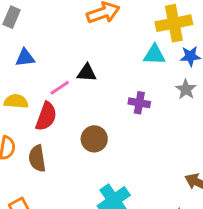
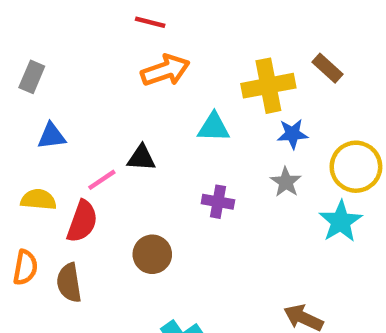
cyan triangle: (154, 55) -> (214, 127), moved

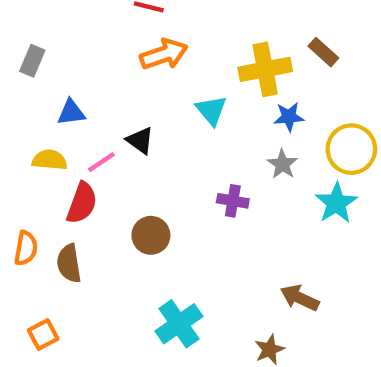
cyan triangle: (214, 127) -> (211, 110), turned 48
blue triangle: (52, 136) -> (71, 112), moved
black triangle: (141, 158) -> (140, 140), turned 32
yellow semicircle: (38, 200) -> (50, 160), moved
purple cross: (218, 202) -> (233, 201), moved

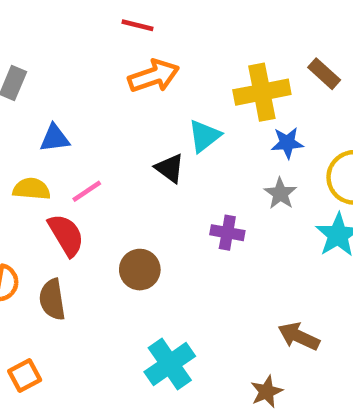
cyan triangle: (211, 110) -> (204, 136), turned 32
black triangle: (140, 140) -> (170, 168), moved
red semicircle: (82, 203) -> (66, 235), turned -51

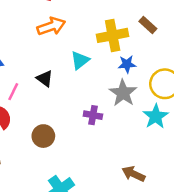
black triangle: (170, 168) -> (45, 79), moved
pink line: (87, 191) -> (13, 92), turned -30
gray star: (280, 194) -> (123, 93), size x1.5

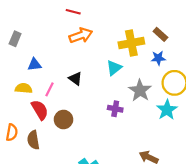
cyan triangle: (80, 60) -> (114, 68), moved
blue star: (127, 64) -> (158, 58), moved
brown circle: (43, 136) -> (63, 120), moved

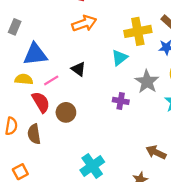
blue triangle: (34, 65) -> (35, 54), size x1.6
pink line: (49, 89) -> (51, 80), turned 32

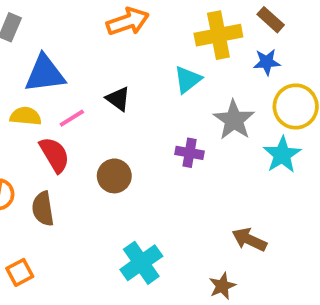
brown circle: (66, 112) -> (114, 176), moved

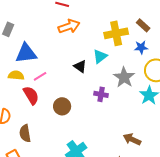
black triangle: (118, 99) -> (80, 66), moved
brown semicircle: (43, 209) -> (25, 133), moved

